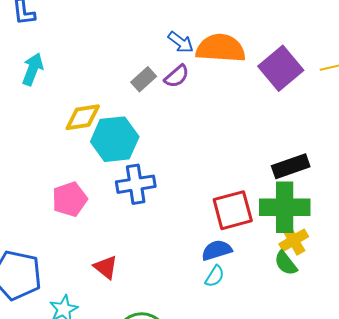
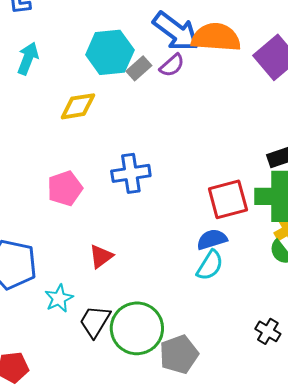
blue arrow: (181, 42) -> (176, 31), size x1.8
cyan hexagon: (115, 139) -> (110, 52), moved
red triangle: (106, 267) -> (101, 256), turned 44
cyan semicircle: (215, 276) -> (210, 265), size x1.4

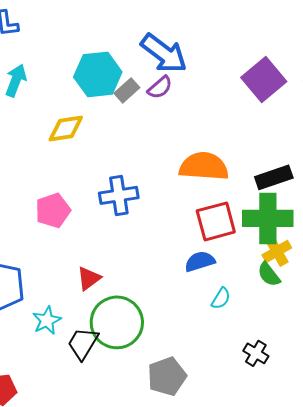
orange semicircle: (216, 37) -> (204, 166), moved
cyan semicircle: (210, 265) -> (221, 298), moved, size x0.7
green circle: (137, 328) -> (117, 322), moved

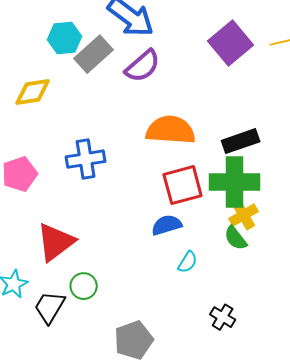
cyan hexagon: (98, 74) -> (65, 38), size x0.7
purple semicircle: (160, 87) -> (143, 66), moved, size x1.4
gray rectangle: (127, 90) -> (94, 54), size x1.5
red triangle: (89, 278) -> (56, 242), size x1.6
green circle: (117, 322) -> (84, 286), size x0.5

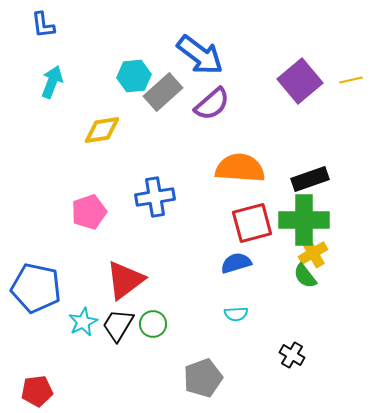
cyan semicircle: (188, 262) -> (236, 314), moved, turned 55
black trapezoid: (50, 307) -> (118, 325), moved

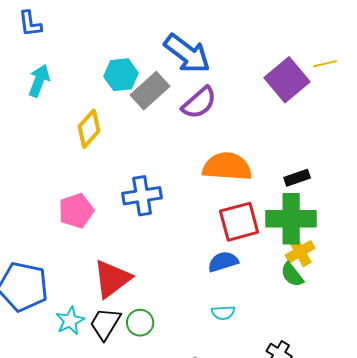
yellow line: (351, 80) -> (325, 64), moved
yellow diamond: (102, 130) -> (89, 129), turned -39
black rectangle: (310, 179) -> (297, 178), size x0.7

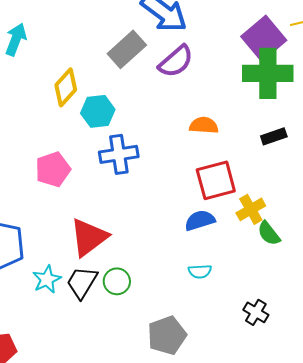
cyan hexagon: (121, 75) -> (98, 111), moved
orange semicircle: (227, 167) -> (204, 125), size x0.6
green cross: (291, 219) -> (268, 73), moved
yellow cross: (300, 252) -> (251, 209), moved

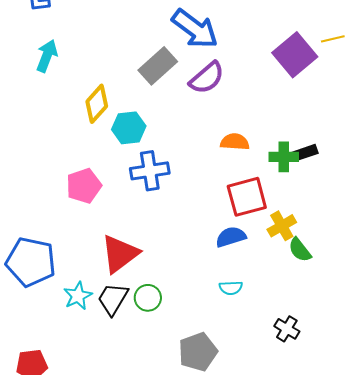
green cross: (268, 73) -> (284, 157), moved, size x0.6

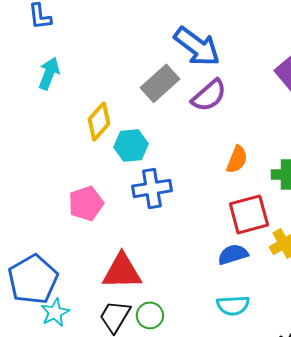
orange semicircle: (235, 142) -> (237, 159), turned 108
red triangle: (120, 254) -> (122, 271), turned 36
blue pentagon: (31, 262) -> (33, 279), turned 30
cyan semicircle: (231, 288) -> (233, 305), size x1.4
cyan star: (78, 296) -> (55, 312), moved

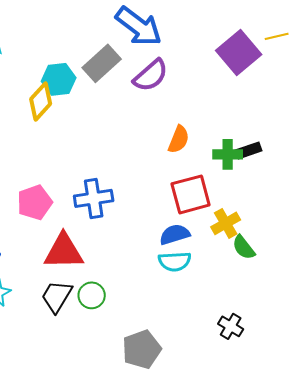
cyan hexagon: (131, 145) -> (59, 79), moved
blue cross: (152, 188) -> (94, 198), moved
pink pentagon: (86, 203) -> (35, 202), moved
cyan semicircle: (233, 305) -> (175, 261), moved

